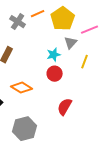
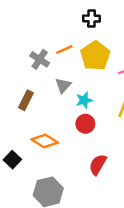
gray triangle: (71, 43) -> (63, 85), moved

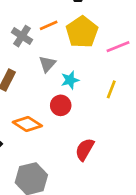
red circle: (85, 124) -> (61, 105), moved

